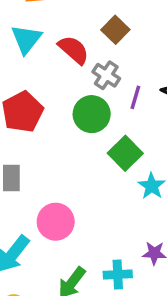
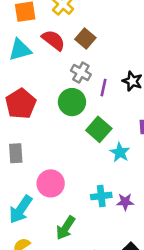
cyan triangle: (26, 39) -> (20, 50), turned 40
red semicircle: (74, 50) -> (53, 40), moved
cyan cross: (118, 274) -> (101, 196), moved

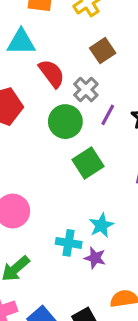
red semicircle: (53, 40) -> (52, 73), moved
cyan star: (120, 152) -> (101, 225), moved

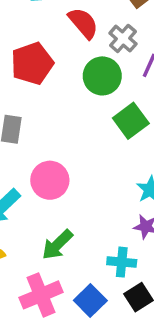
cyan cross: (69, 243) -> (122, 262), moved

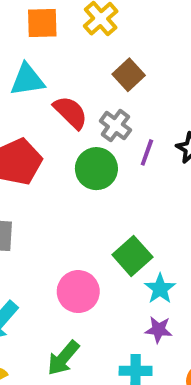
green square: (131, 121) -> (132, 256), moved
pink circle: (50, 180) -> (78, 292), moved

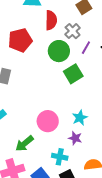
red semicircle: (71, 112) -> (51, 20), turned 36
green square: (132, 256) -> (73, 74), moved
pink circle: (78, 292) -> (48, 121), moved

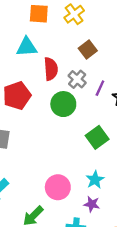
purple line: (86, 48) -> (100, 88), moved
green square: (73, 74) -> (97, 137), moved

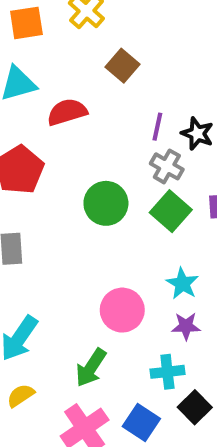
red semicircle: (51, 69) -> (67, 112), turned -90
gray cross: (77, 79) -> (167, 166), moved
green circle: (63, 104) -> (106, 203), moved

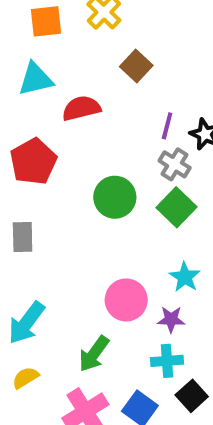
purple star: (186, 326) -> (171, 319), moved

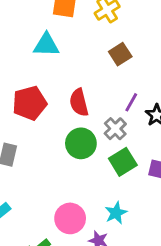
red semicircle: (81, 108) -> (79, 102), moved, turned -104
gray cross: (175, 164) -> (115, 129), moved

